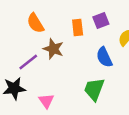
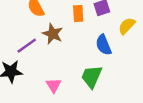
pink triangle: (46, 101) -> (54, 85), moved

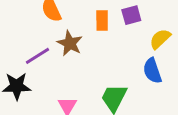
blue semicircle: (103, 45) -> (152, 71), moved

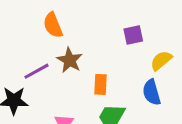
orange rectangle: (102, 20) -> (100, 84), moved

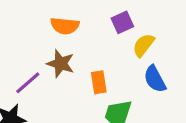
orange semicircle: (53, 25) -> (65, 26), moved, turned -50
yellow semicircle: (161, 61) -> (143, 45), moved

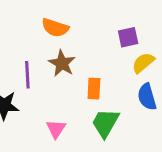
orange semicircle: (65, 26) -> (55, 28), moved
purple line: (28, 83) -> (27, 75), turned -64

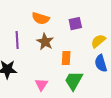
purple square: (128, 37) -> (75, 24), moved
purple line: (27, 75) -> (17, 40), moved

